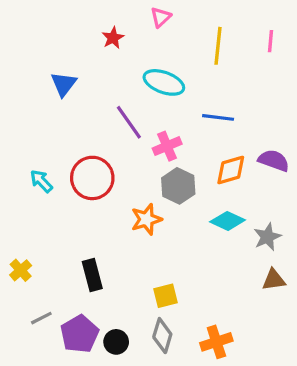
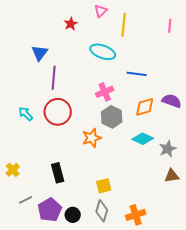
yellow line: (218, 46) -> (124, 25), moved
purple line: (129, 122) -> (54, 78), moved, turned 40

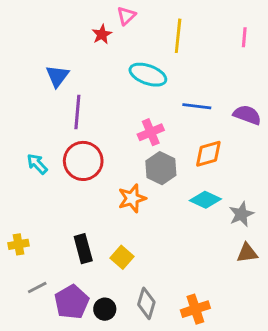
pink triangle: (101, 11) -> (126, 16), moved
purple semicircle: (172, 101) -> (247, 115), moved
yellow cross: (13, 170) -> (18, 244), turned 32
yellow square: (104, 186) -> (122, 257), moved, turned -35

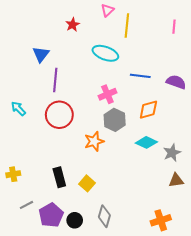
pink triangle: (126, 16) -> (107, 10), moved
cyan arrow: (37, 164) -> (18, 109), moved
orange cross: (195, 309) -> (161, 220), moved

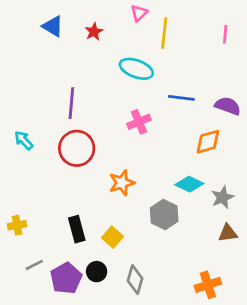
blue triangle: (41, 54) -> (53, 26), moved, turned -36
orange diamond: (148, 110) -> (208, 142), moved
gray hexagon: (115, 120) -> (164, 215), moved
black circle: (75, 220) -> (97, 272), moved

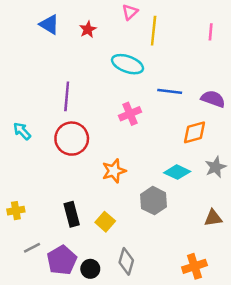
gray star: (222, 197) -> (216, 167), moved
black circle: (97, 272) -> (90, 269), moved

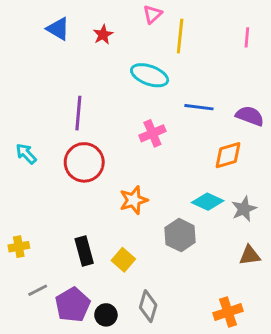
gray star: (216, 167) -> (244, 209), moved

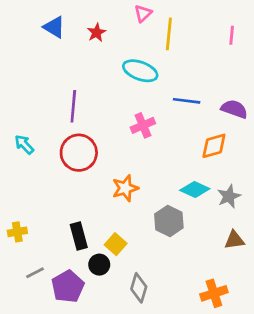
black circle: (106, 315) -> (99, 265), moved

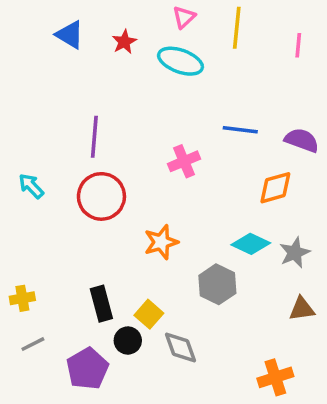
yellow line: (169, 34) -> (237, 28), moved
cyan ellipse: (140, 71) -> (180, 61), moved
gray line: (35, 273) -> (33, 344), moved
gray diamond: (139, 288) -> (180, 348), moved, turned -36

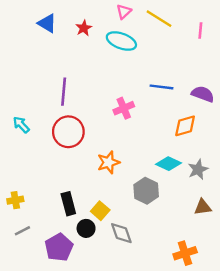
yellow line: (237, 28) -> (159, 19), turned -64

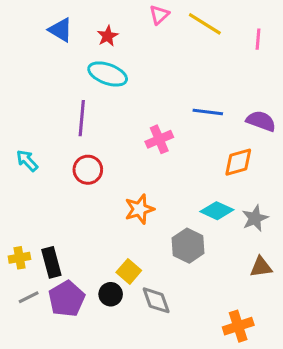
cyan ellipse: (121, 41) -> (108, 74), moved
red circle: (68, 132) -> (88, 170), size x0.7
black rectangle: (68, 204) -> (51, 262), moved
purple pentagon: (59, 247) -> (67, 299), moved

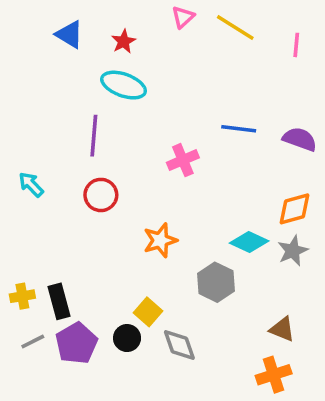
orange diamond: (238, 162) -> (295, 209), moved
brown triangle: (261, 267) -> (282, 329), moved, turned 30

